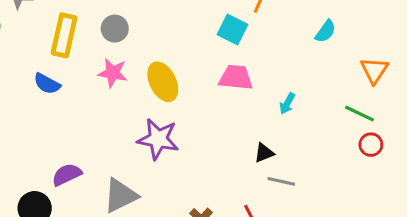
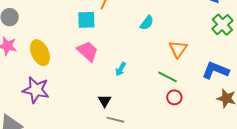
cyan square: (233, 29) -> (86, 20), turned -30
pink trapezoid: (236, 78) -> (88, 51), turned 35
black triangle: (264, 153) -> (105, 101), turned -40

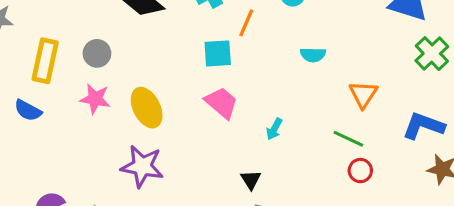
cyan semicircle: (147, 23) -> (313, 55), turned 56

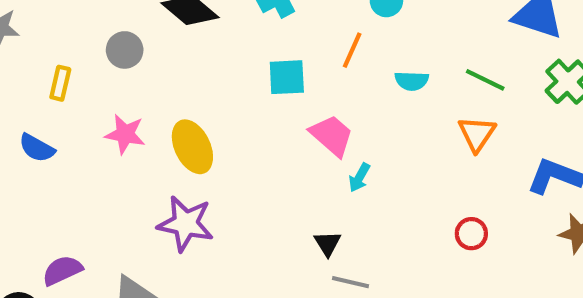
orange line: (246, 23) -> (352, 50), moved
gray circle: (97, 53) -> (125, 50), moved
yellow rectangle: (45, 61) -> (60, 83), size x0.6
pink trapezoid: (221, 103) -> (332, 135), moved
green line: (348, 139) -> (485, 80), moved

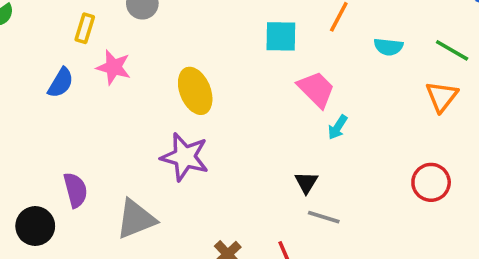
pink star: (125, 134) -> (114, 67), moved
blue semicircle: (37, 148) -> (61, 83), turned -92
red circle: (471, 234) -> (431, 182), size x1.4
purple semicircle: (62, 270) -> (75, 190), turned 96

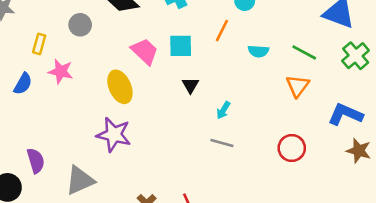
pink trapezoid: (316, 89) -> (145, 51), moved
black triangle: (306, 182) -> (190, 85), moved
gray line: (324, 217) -> (222, 143), moved

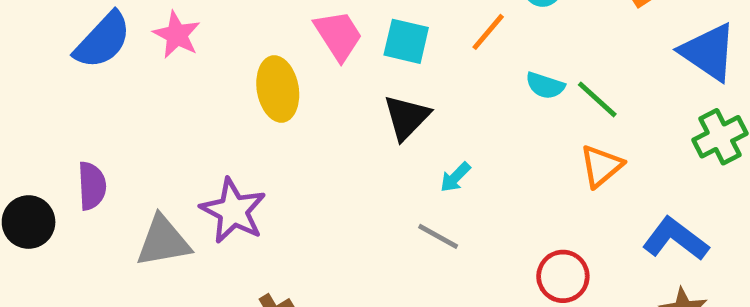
green line: (304, 52) -> (597, 99), moved
blue semicircle: (23, 84) -> (103, 40), size x1.5
black triangle: (190, 85) -> (406, 117), size x1.5
purple star: (114, 135) -> (233, 211), moved

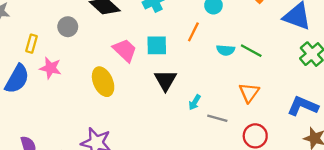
orange triangle: (601, 166) -> (249, 93), moved
gray line: (438, 236) -> (217, 118), moved

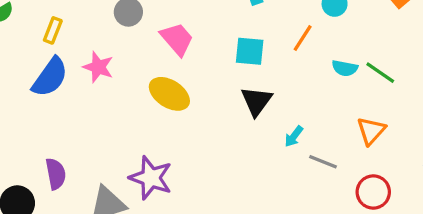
yellow rectangle: (31, 44) -> (53, 30), moved
pink trapezoid: (125, 50) -> (177, 39), moved
yellow ellipse: (103, 82) -> (169, 94), turned -40

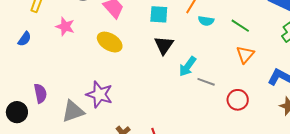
cyan semicircle: (345, 68) -> (206, 21), moved
blue semicircle: (50, 77) -> (25, 39), moved, size x0.6
orange triangle: (371, 131) -> (245, 55), moved
cyan arrow: (294, 136) -> (188, 66), size x1.5

